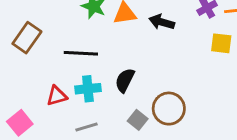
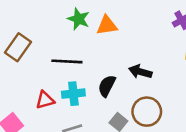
black arrow: (162, 22) -> (140, 72), moved

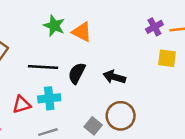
orange triangle: (107, 25) -> (82, 32), turned 35
black semicircle: (107, 86) -> (77, 73), moved

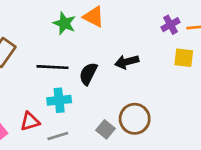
orange triangle: (82, 32) -> (94, 17), moved
black arrow: (114, 77) -> (127, 62), moved, turned -30
red triangle: (22, 105) -> (30, 121), moved

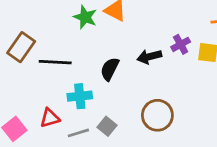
purple cross: (170, 25) -> (181, 44), moved
black line: (52, 67) -> (55, 62), moved
gray square: (105, 129) -> (107, 126), moved

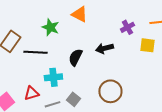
green star: (85, 17) -> (50, 27), moved
purple cross: (181, 44) -> (127, 27), moved

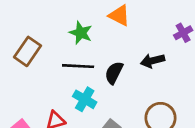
black line: (35, 52) -> (78, 66), moved
cyan cross: (53, 77) -> (85, 99), turned 36

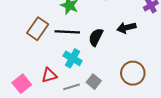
brown rectangle: (28, 51) -> (38, 29), moved

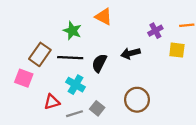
pink square: (22, 84) -> (24, 78), moved, turned -30

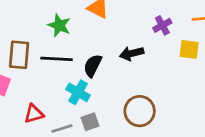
brown rectangle: (40, 54) -> (19, 55), turned -30
cyan cross: (76, 85) -> (78, 92), moved
gray square: (97, 108) -> (90, 122), turned 32

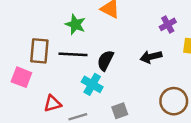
black arrow: (132, 54) -> (151, 57), moved
brown circle: (140, 111) -> (174, 101), moved
gray square: (90, 122) -> (120, 111), moved

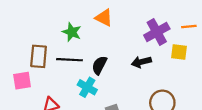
purple cross: (168, 24) -> (157, 32), size x1.6
pink square: (21, 77) -> (22, 81), turned -30

